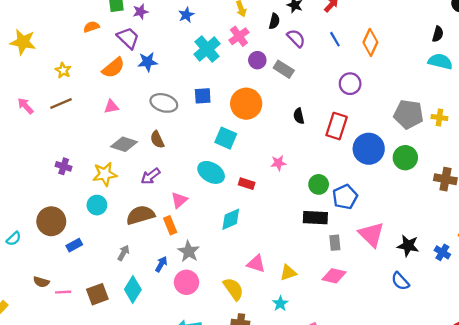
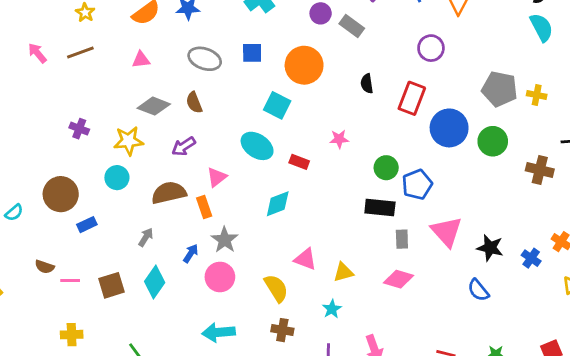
cyan semicircle: (440, 61) -> (541, 27), turned 45

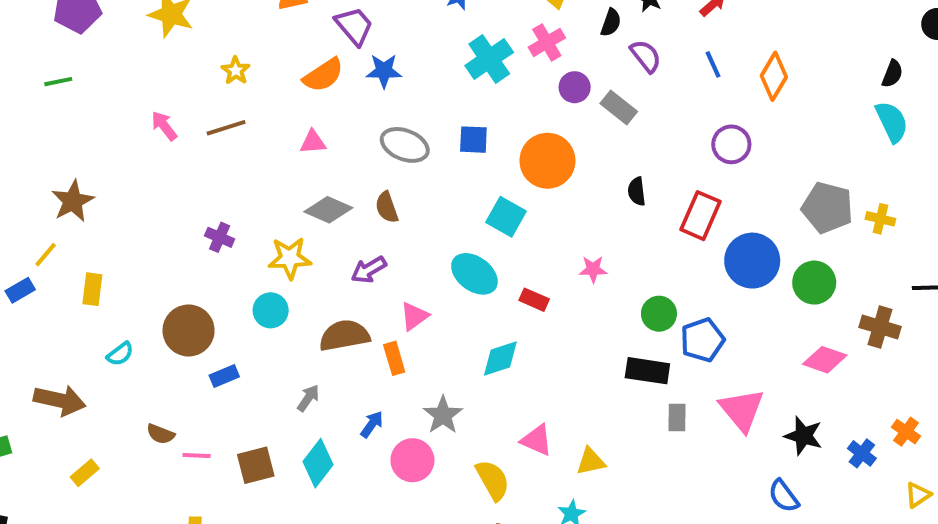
gray star: (225, 240) -> (443, 415), moved
pink diamond: (398, 279) -> (825, 360), moved

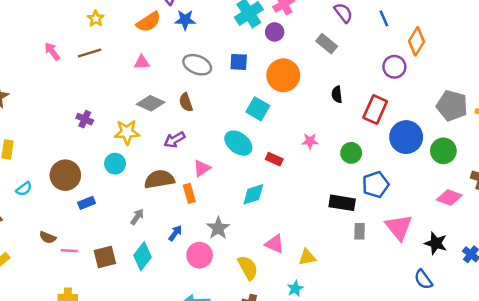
orange diamond: (774, 76) -> (417, 41), moved
purple circle: (575, 87) -> (275, 32), moved
green circle: (659, 314) -> (351, 153), moved

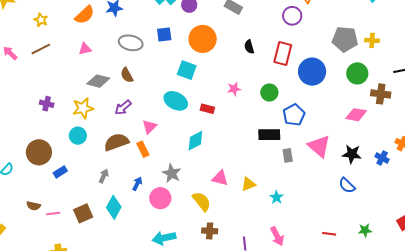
green circle: (443, 151) -> (357, 73), moved
cyan star: (295, 289) -> (277, 197), moved

